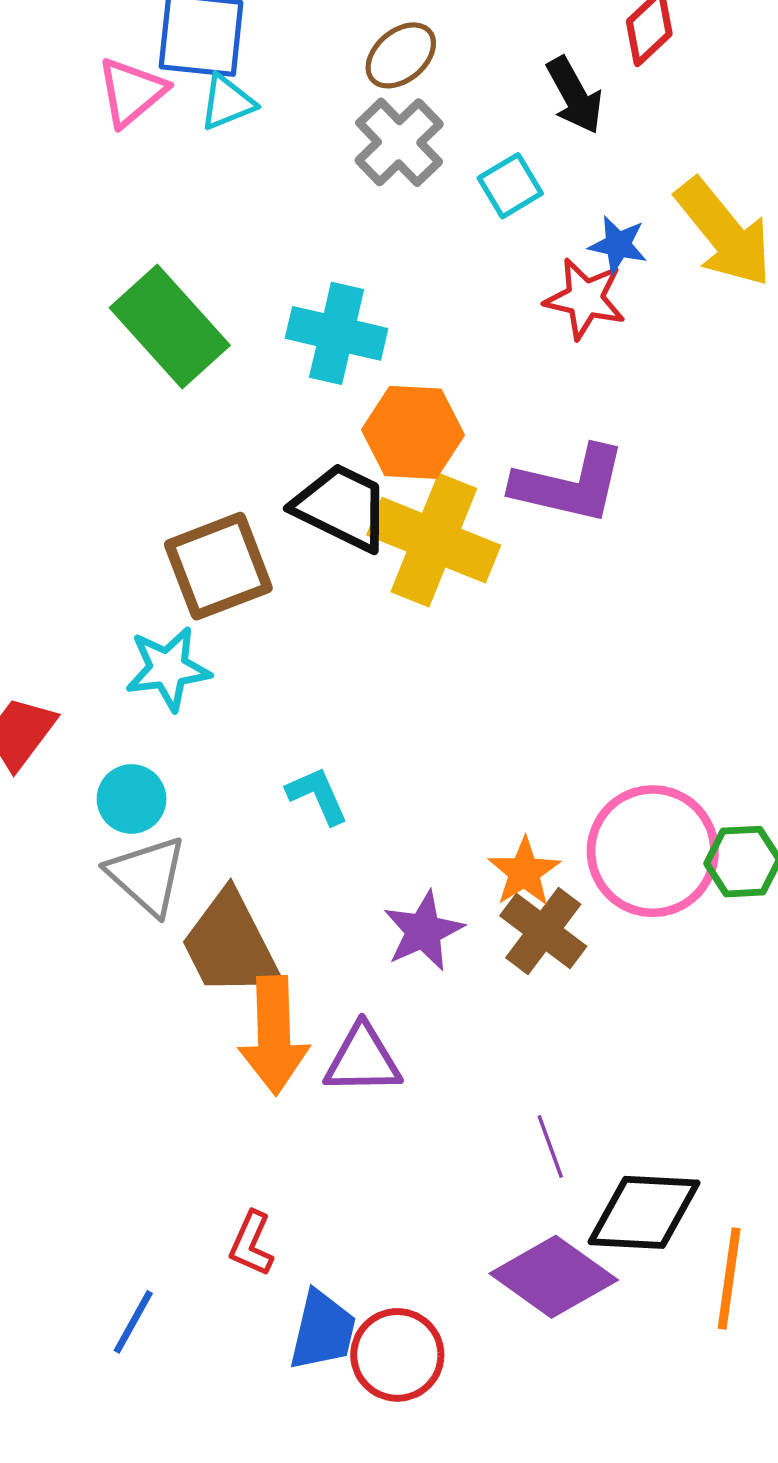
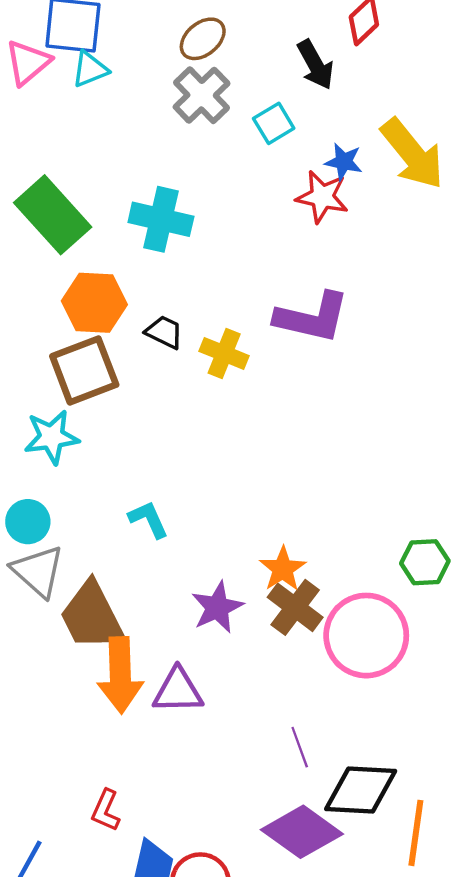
orange hexagon: (413, 432) -> (94, 303), moved
black trapezoid: (342, 507) -> (164, 332), size x0.6
yellow cross: (434, 540) -> (224, 354), size x0.6
pink circle: (653, 851) -> (366, 636), moved

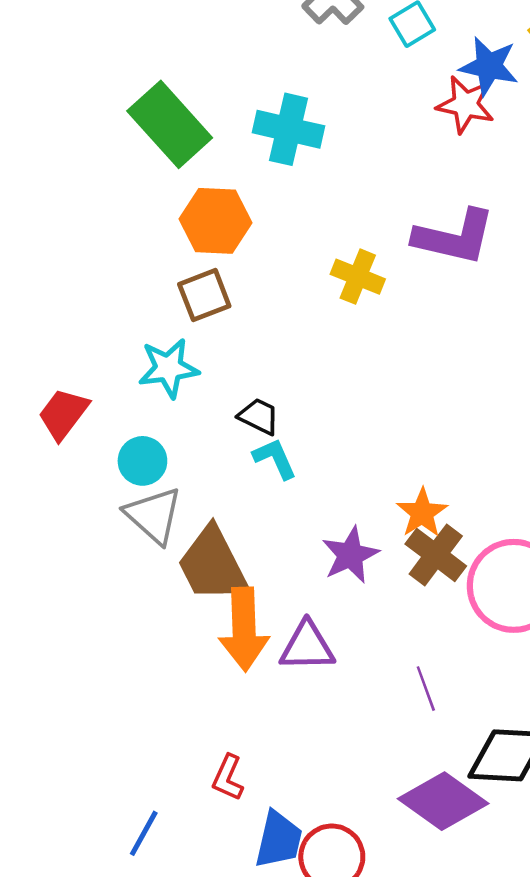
blue star: (344, 162) -> (489, 66), size x1.4
black trapezoid: (164, 332) -> (259, 416), moved
brown square: (84, 370) -> (204, 295), size x0.7
purple line: (300, 747) -> (426, 689), moved

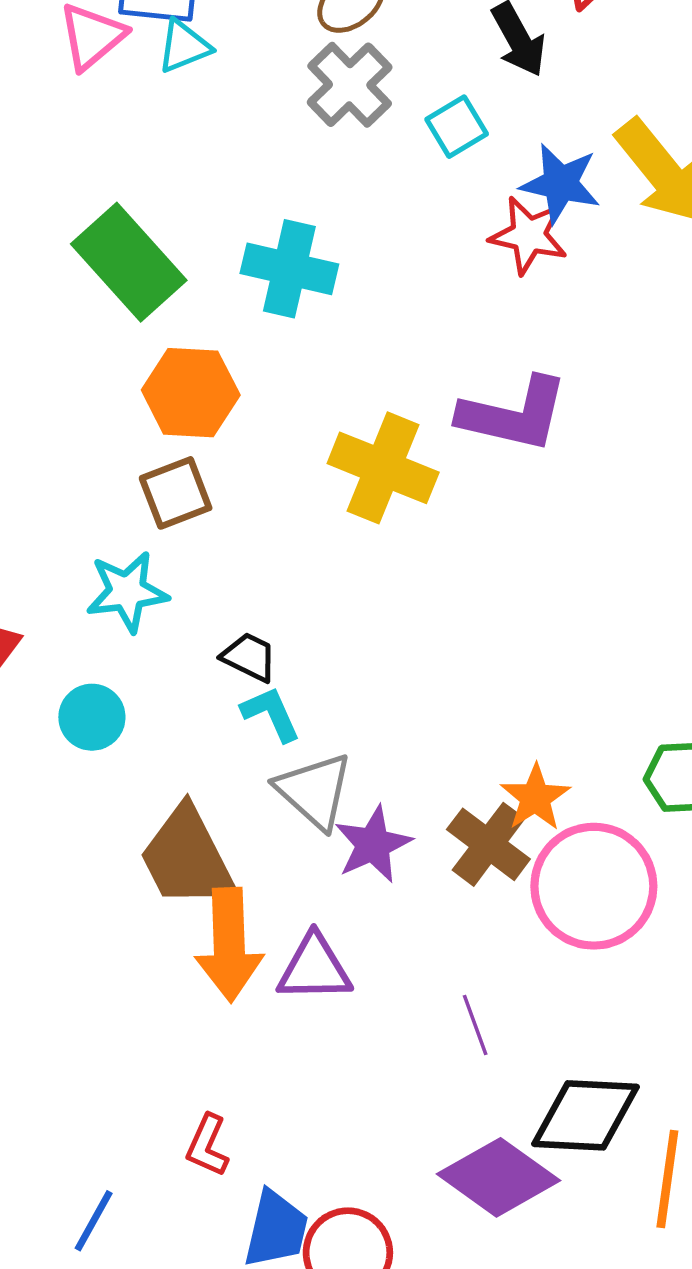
yellow cross: (358, 277) -> (383, 468), size x1.5
orange star: (422, 513) -> (535, 797), moved
gray triangle: (154, 515) -> (314, 791), moved

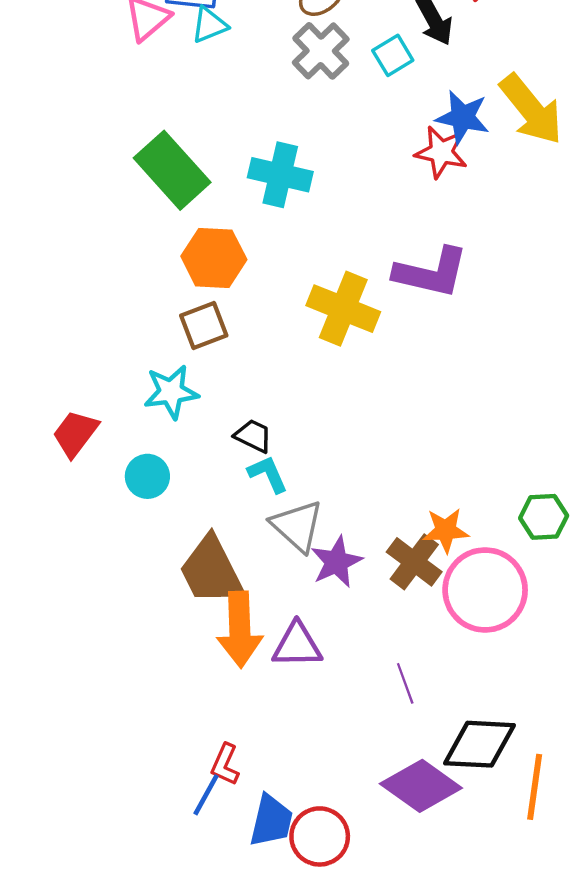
cyan square: (457, 127) -> (393, 55), moved
orange star: (535, 797) -> (446, 530), turned 30
blue line: (94, 1221) -> (206, 795), moved

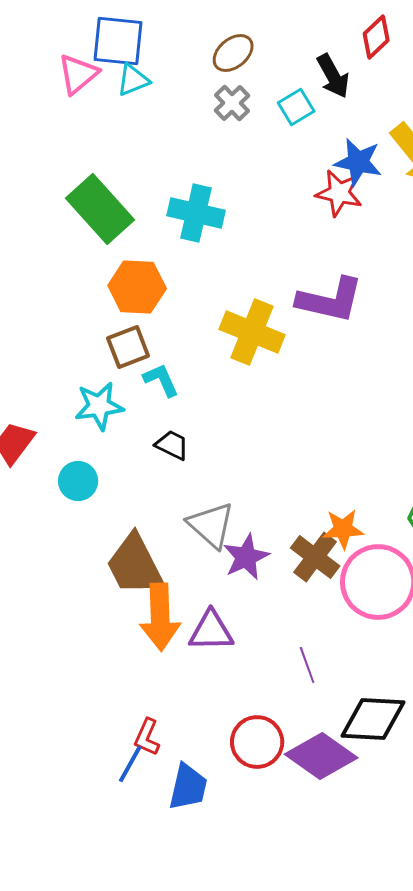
gray cross: (321, 51) -> (232, 103), size x0.7
cyan L-shape: (268, 474) -> (161, 380), moved
red circle: (320, 836) -> (257, 742), moved

